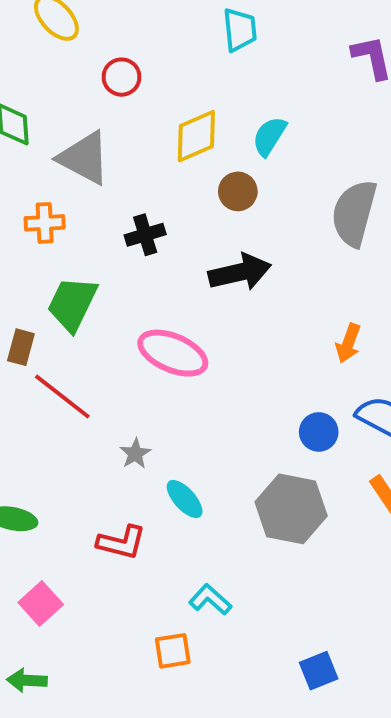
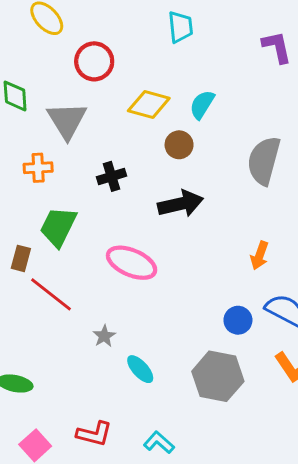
red circle: (121, 77) -> (94, 61), size x1.4
yellow diamond: (196, 136) -> (149, 105), turned 39
gray triangle: (84, 158) -> (67, 120), turned 30
red L-shape: (121, 542) -> (94, 434), moved

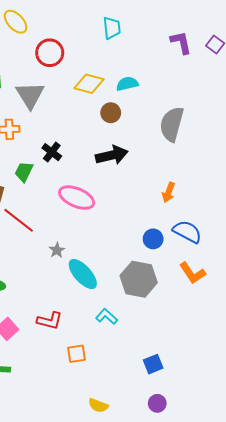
cyan semicircle: (202, 105) -> (127, 84), turned 45
black cross: (111, 176) -> (52, 152), moved, turned -36
green trapezoid: (58, 227) -> (24, 172), size x0.7
cyan ellipse: (140, 369) -> (83, 274), size x1.5
cyan L-shape: (159, 442) -> (107, 316), moved

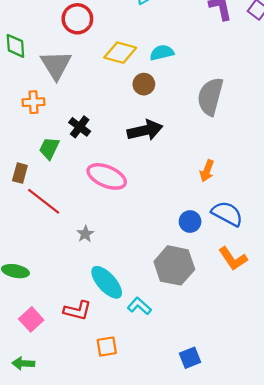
cyan ellipse: (83, 274) -> (107, 282), moved

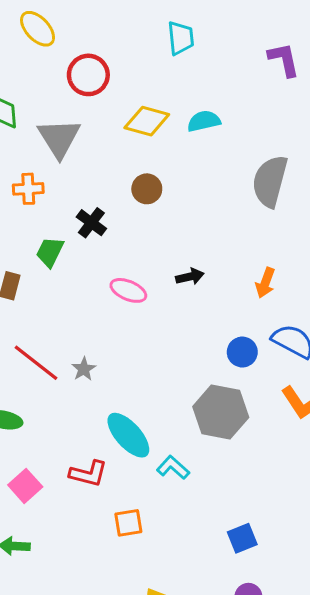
brown circle: (144, 84) -> (147, 189), moved
black arrow: (145, 130) -> (190, 277), moved, size x0.6
pink ellipse: (107, 176) -> (128, 290), size x0.7
red line: (44, 201) -> (36, 363), moved
gray star: (85, 234) -> (84, 369), moved

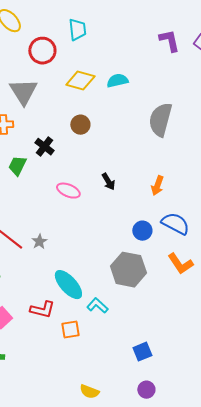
cyan trapezoid: (181, 38) -> (77, 30), moved
black arrow: (190, 277) -> (108, 182), turned 72
orange square: (128, 523) -> (70, 330), moved

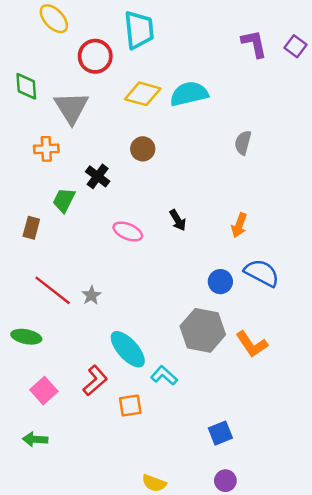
cyan trapezoid: (77, 30) -> (139, 30), size x1.4
cyan semicircle: (117, 81) -> (189, 94), size x1.4
gray semicircle: (160, 120) -> (243, 143), size x0.6
orange L-shape: (180, 264) -> (252, 344), moved
red L-shape: (42, 310) -> (95, 381), turned -55

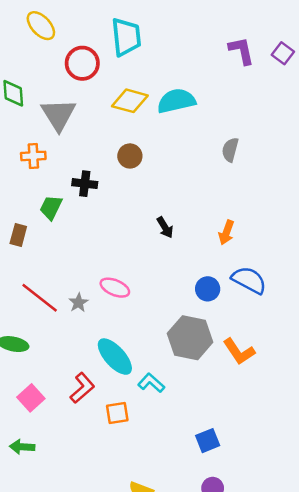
black cross: (98, 176) -> (85, 184), turned -30
pink ellipse: (128, 232) -> (115, 288), moved

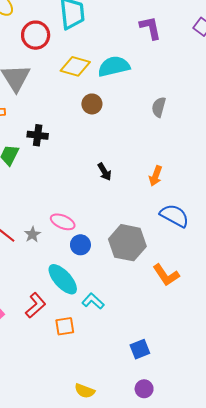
purple L-shape: (241, 51) -> (150, 28), moved
brown circle: (130, 156) -> (92, 104), moved
blue circle: (208, 289) -> (80, 245), moved
gray hexagon: (190, 338) -> (127, 243), moved

